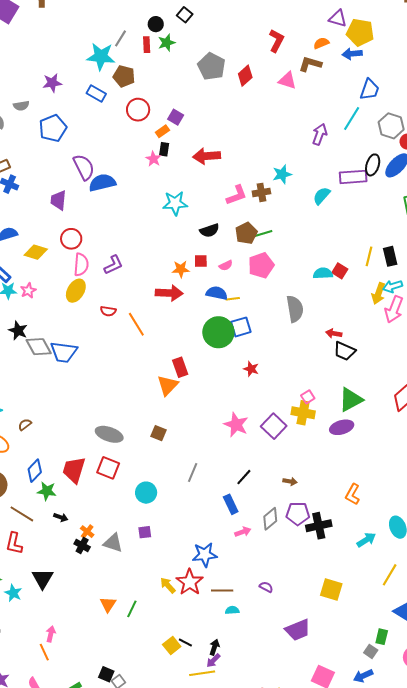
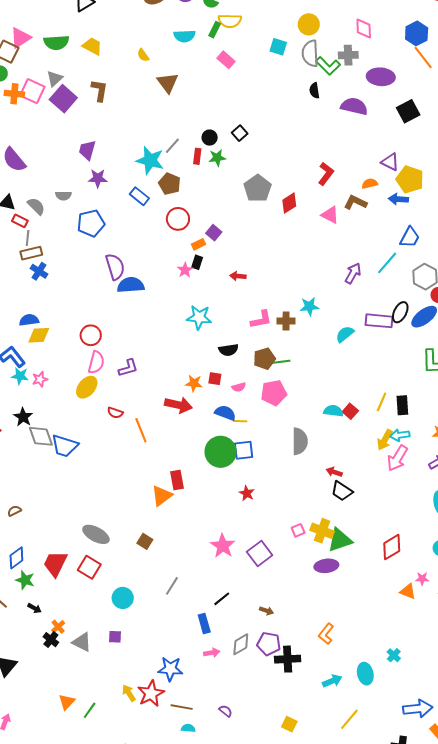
red arrow: (207, 156) -> (238, 276), size x0.6
purple trapezoid: (58, 200) -> (87, 150), moved
yellow diamond: (36, 252) -> (39, 335), moved, turned -30
yellow cross: (303, 413) -> (322, 531), moved
yellow square: (331, 590) -> (289, 724), size x0.7

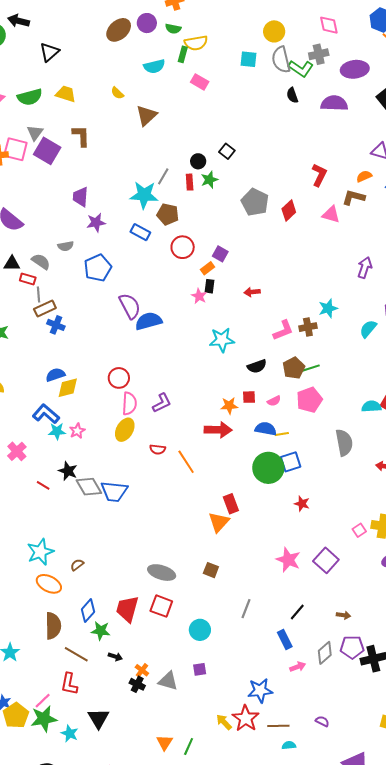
brown triangle: (168, 83) -> (147, 115), turned 35

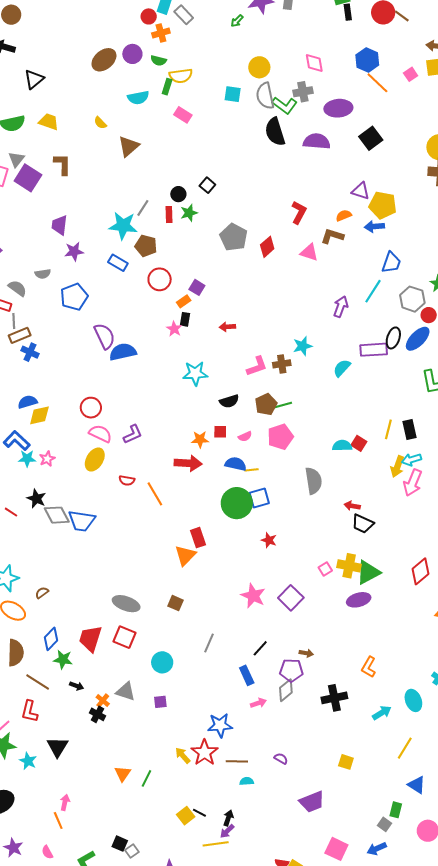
black semicircle: (292, 95) -> (275, 132), size x1.8
pink semicircle: (129, 404) -> (100, 434), turned -70
purple pentagon: (352, 647) -> (291, 670), moved
gray triangle: (168, 681) -> (126, 691), moved

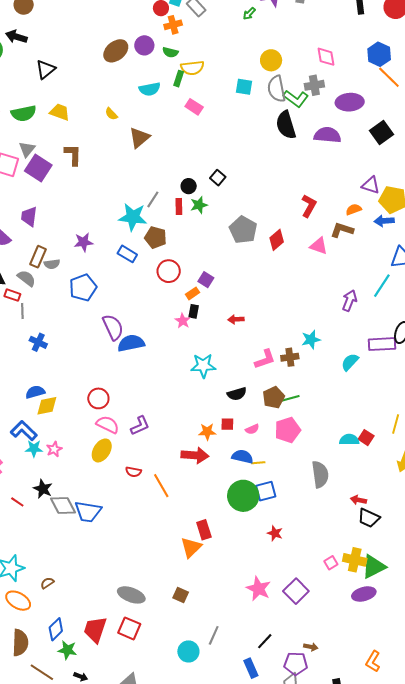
purple trapezoid: (59, 225) -> (29, 216), moved
brown rectangle: (20, 335) -> (38, 257), moved, turned -45
cyan circle: (162, 662) -> (188, 651), moved

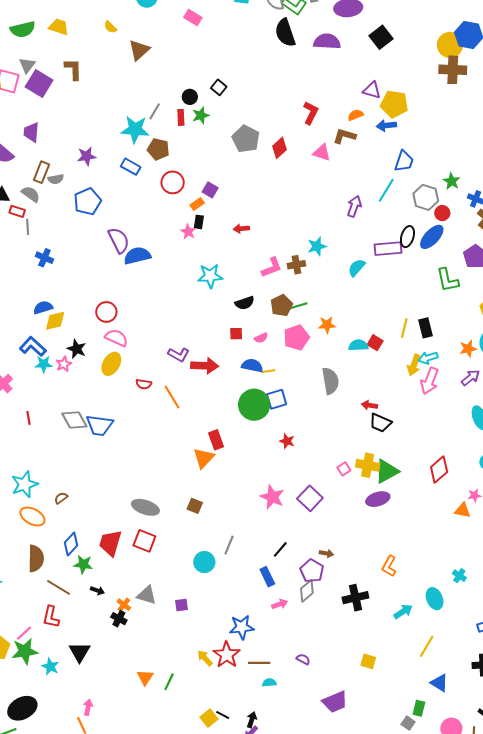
purple L-shape: (140, 426) -> (179, 355), moved, turned 55
orange star: (207, 432) -> (327, 325), moved
black star: (43, 489) -> (77, 349), moved
red line: (17, 502) -> (29, 418), turned 48
purple pentagon: (296, 664) -> (312, 571), turned 30

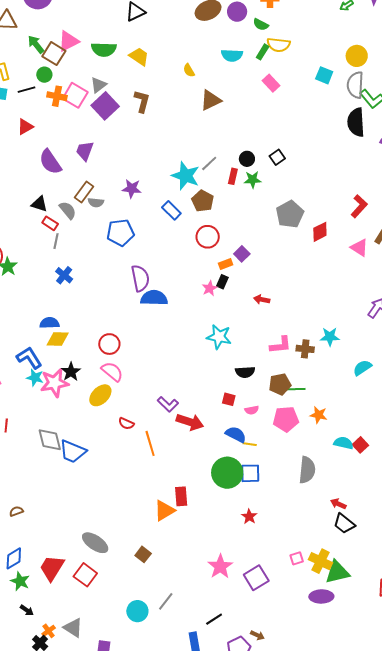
pink star: (64, 364) -> (55, 383), size x1.8

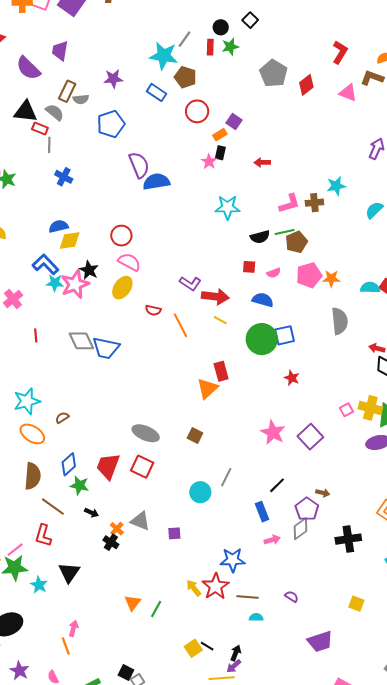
black triangle: (39, 204) -> (26, 112), size x1.4
green line: (295, 389) -> (285, 232), moved
orange star: (319, 415) -> (331, 279), moved
yellow line: (250, 444) -> (220, 320), moved, turned 32

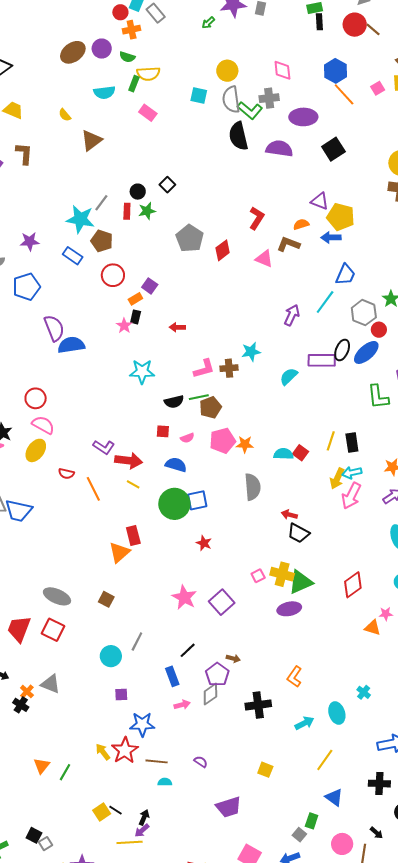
purple square: (174, 533) -> (121, 695), moved

